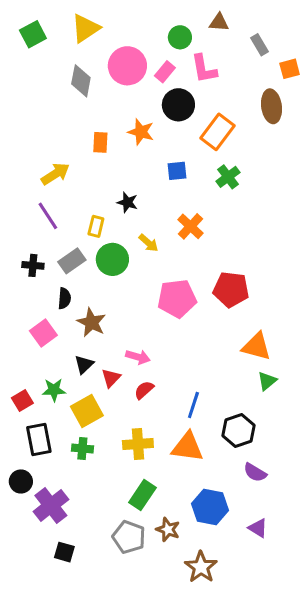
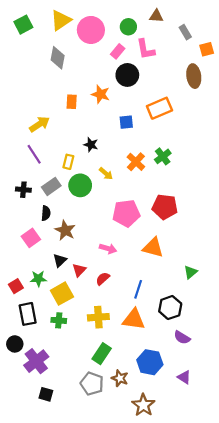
pink circle: (127, 66) -> (91, 30), moved
orange rectangle: (217, 132) -> (159, 108), moved, turned 30
green cross: (228, 177) -> (163, 156), moved
orange triangle: (256, 346) -> (153, 248), moved
pink arrow: (138, 357) -> (108, 249), moved

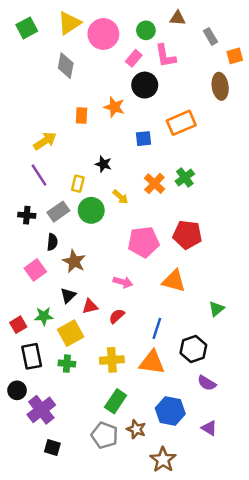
red triangle: (79, 270) -> (90, 306), turned 32

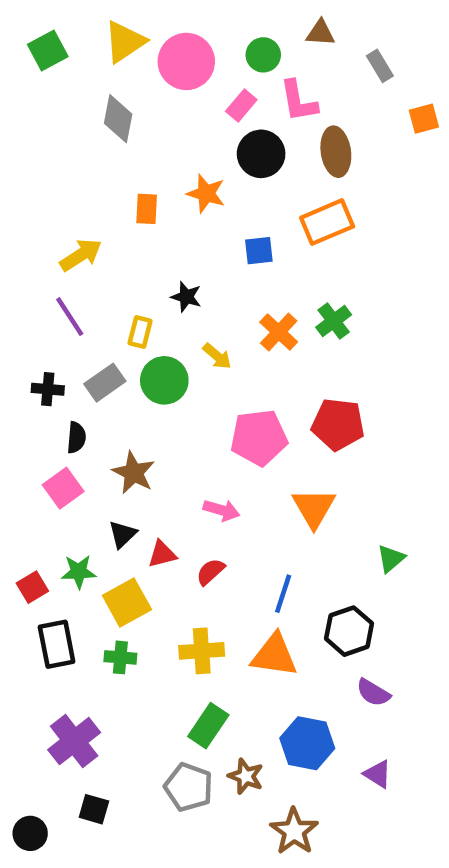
orange square: (235, 56) -> (424, 119), moved
brown ellipse: (220, 86) -> (336, 152), moved
black semicircle: (52, 242) -> (76, 438), moved
orange triangle: (174, 281) -> (314, 508), turned 45
black circle: (17, 390) -> (30, 833), moved

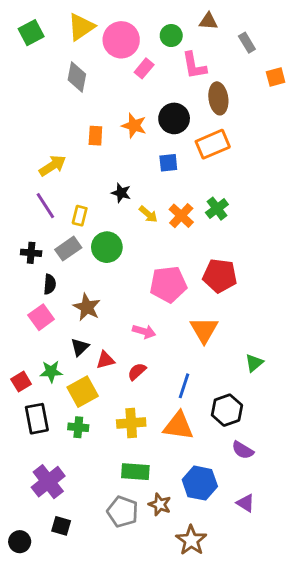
pink rectangle: (241, 105) -> (144, 68), moved
black circle: (261, 154) -> (174, 118), moved
yellow rectangle: (140, 332) -> (80, 216), moved
yellow arrow: (217, 356) -> (148, 214), moved
green rectangle: (208, 726) -> (135, 472), turned 60

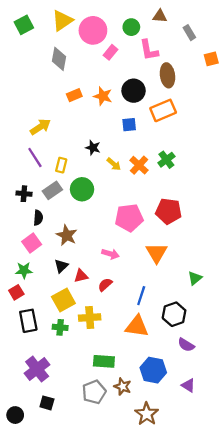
orange rectangle: (95, 136) -> (74, 95), moved, turned 64
green star: (51, 372) -> (24, 270), moved
yellow cross: (131, 423) -> (90, 317), moved
gray pentagon: (123, 512) -> (94, 392), turned 30

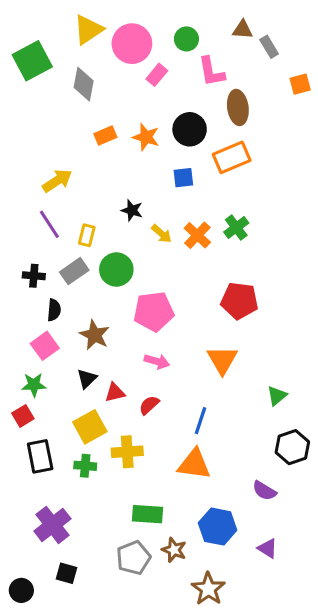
brown triangle: (160, 16) -> (243, 30), moved
green square: (24, 25) -> (32, 61), moved, size x1.4
pink pentagon: (129, 218) -> (154, 312), moved
black hexagon: (174, 314) -> (292, 447), moved

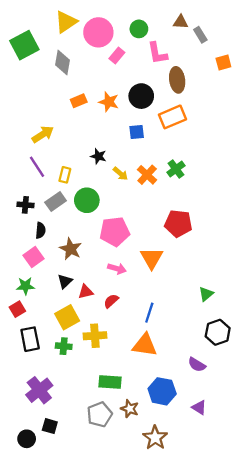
orange triangle: (222, 360) -> (152, 258), moved
black circle: (21, 590) -> (27, 439), moved

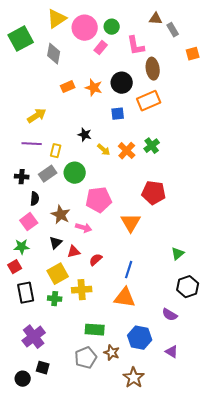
green circle: (139, 29) -> (112, 27), moved
purple line: (37, 167) -> (32, 144), turned -54
pink arrow: (117, 269) -> (84, 228), moved

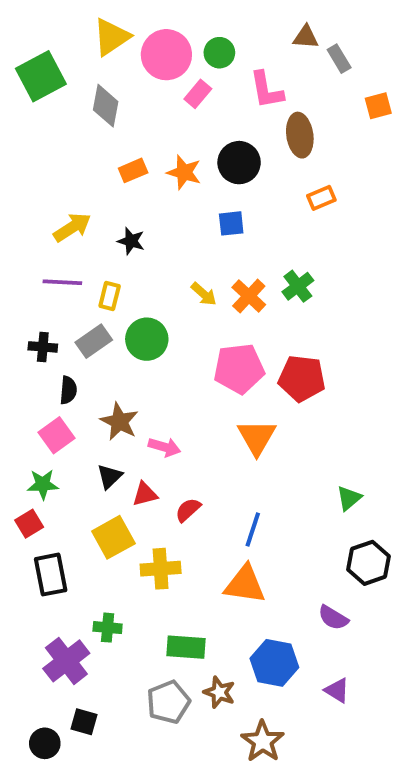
orange rectangle: (149, 101) -> (321, 198), moved, size x0.6
black star: (85, 135) -> (131, 241), moved
pink pentagon: (99, 200) -> (239, 369), moved
green cross: (55, 299) -> (108, 628), moved

